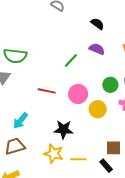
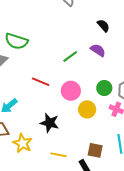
yellow star: (54, 154) -> (22, 143), moved

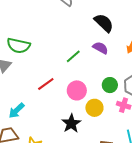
black semicircle: (103, 26) -> (104, 23), size x1.5
red line: (41, 82) -> (46, 84), turned -54
black star: (50, 123) -> (71, 123), moved, turned 30

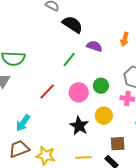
black semicircle: (104, 23) -> (73, 24), moved
green circle: (110, 85) -> (101, 86), moved
yellow circle: (94, 108) -> (104, 116), moved

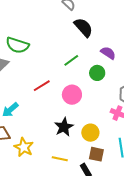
purple semicircle: (94, 46) -> (108, 53), moved
green circle: (101, 86) -> (97, 73), moved
yellow circle: (104, 116) -> (90, 133), moved

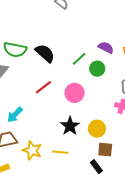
black semicircle: (83, 27) -> (45, 53), moved
green line: (71, 60) -> (79, 59), moved
yellow line: (60, 159) -> (60, 152), moved

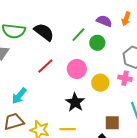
yellow circle: (97, 129) -> (100, 83), moved

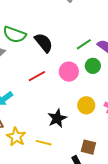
green line: (78, 35) -> (84, 44), moved
pink circle: (77, 69) -> (69, 72), moved

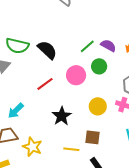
black star: (57, 118) -> (62, 116), moved
yellow line: (44, 143) -> (71, 149), moved
brown square: (88, 147) -> (92, 137), moved

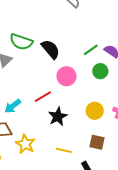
pink circle: (76, 75) -> (67, 76), moved
red line: (45, 84) -> (43, 97), moved
brown square: (92, 137) -> (97, 142), moved

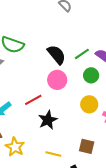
black semicircle: (51, 49) -> (57, 55), moved
yellow circle: (95, 111) -> (89, 104), moved

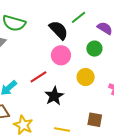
green line: (82, 54) -> (79, 17), moved
yellow circle: (89, 104) -> (86, 77), moved

